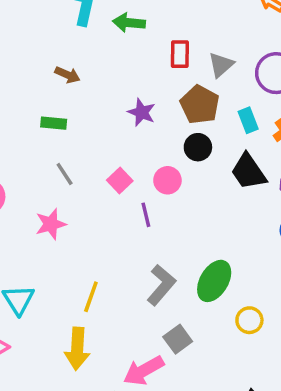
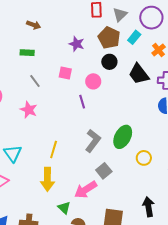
cyan rectangle: (248, 120) -> (134, 37), moved, turned 64
pink square: (120, 181) -> (65, 73), moved, turned -32
pink star: (51, 224) -> (29, 110), turned -30

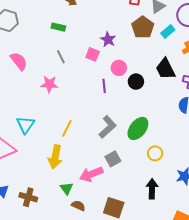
purple star: (77, 44) -> (108, 39), moved
black circle: (109, 62) -> (136, 82), moved
pink star: (29, 110) -> (49, 84), turned -30
black arrow: (149, 207) -> (152, 189), moved

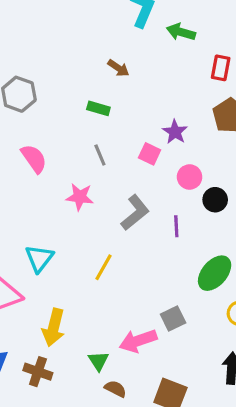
purple line: (104, 86) -> (176, 226), moved
gray L-shape: (108, 127) -> (135, 213), moved
yellow arrow: (55, 157) -> (54, 327), moved

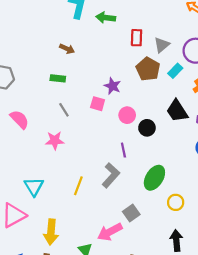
gray L-shape: (135, 213) -> (111, 175), moved

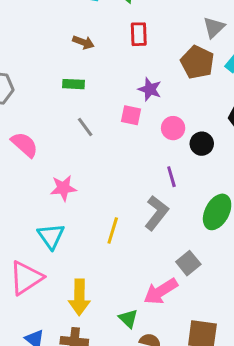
red rectangle: (137, 38) -> (139, 34), moved
pink star: (55, 140) -> (63, 188), moved

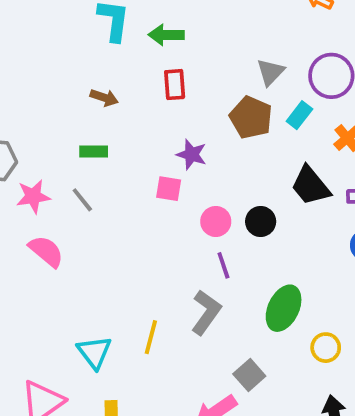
gray line: (85, 127) -> (82, 200), moved
pink circle: (173, 128) -> (216, 221), moved
pink semicircle: (25, 145) -> (46, 251), moved
pink star: (63, 188) -> (33, 196), moved
cyan triangle: (51, 236) -> (94, 352), moved

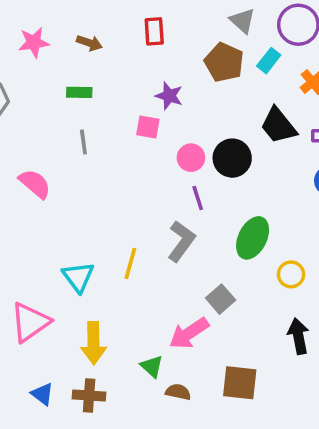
gray triangle: (270, 72) -> (242, 21), turned -32
pink star: (33, 196) -> (34, 42), moved
gray line: (82, 200) -> (83, 142), moved, turned 30
black circle: (261, 221) -> (232, 158), size x1.4

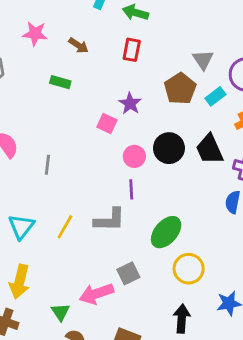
gray line: (83, 142) -> (47, 165), moved
black circle: (232, 158) -> (169, 148), moved
gray L-shape: (181, 241) -> (110, 220), turned 40
yellow circle: (291, 274) -> (189, 269), size x1.4

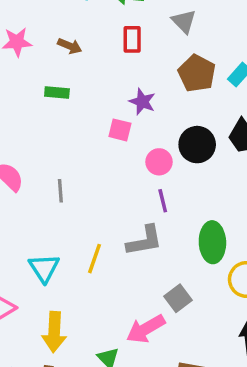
gray triangle: (203, 60) -> (184, 21), moved
green ellipse: (166, 232) -> (212, 242), turned -32

